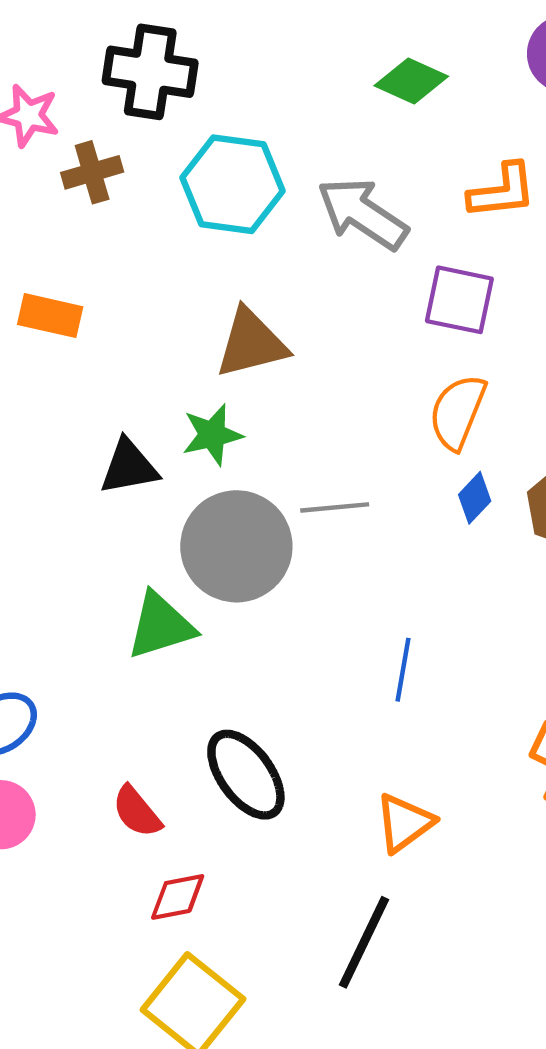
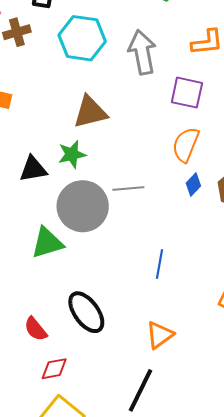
gray arrow: (363, 214) -> (142, 52), turned 45

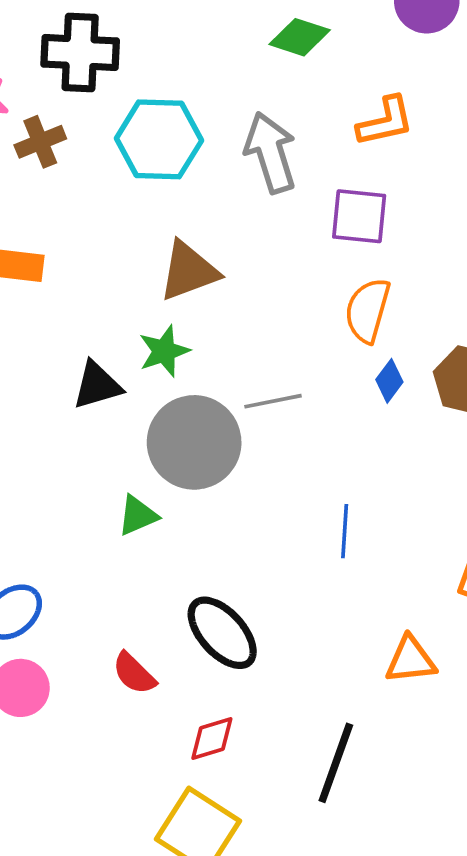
green triangle: (47, 243) -> (138, 516), size x0.7
orange triangle: (160, 335) -> (410, 660), moved, turned 36
red diamond: (54, 369) -> (212, 738), moved

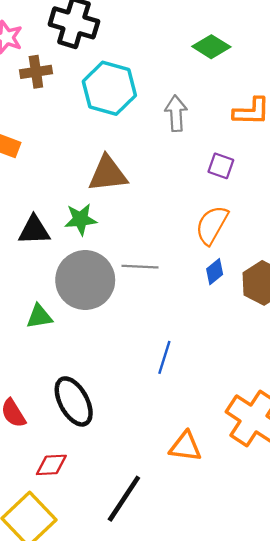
gray arrow: (270, 153) -> (176, 113), size x0.7
purple square: (359, 216) -> (221, 166), size x0.7

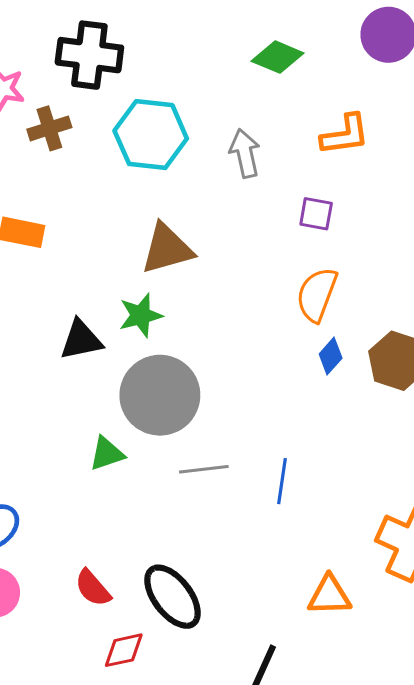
gray line: (140, 267) -> (204, 469), moved
black ellipse: (74, 401) -> (173, 597), moved
red diamond: (51, 465) -> (124, 650), moved

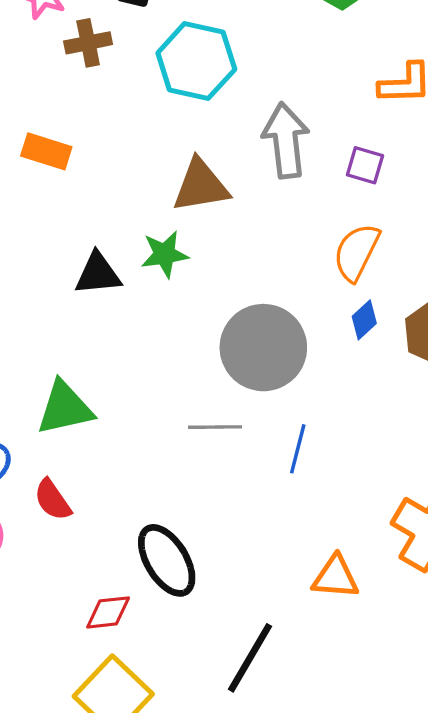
gray arrow: (245, 153) -> (286, 140), moved, size x1.4
gray circle: (160, 395) -> (263, 348), moved
green triangle: (107, 454) -> (65, 408), moved, size x1.5
red semicircle: (93, 588) -> (53, 500), moved

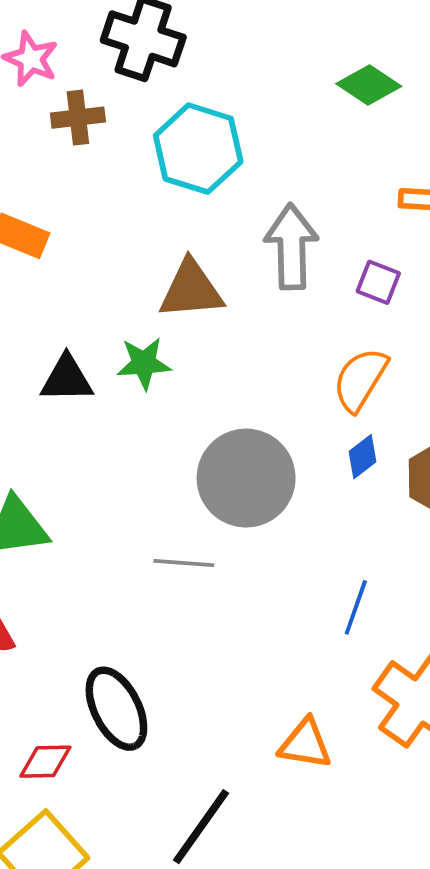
blue line: (298, 449) -> (356, 607), moved

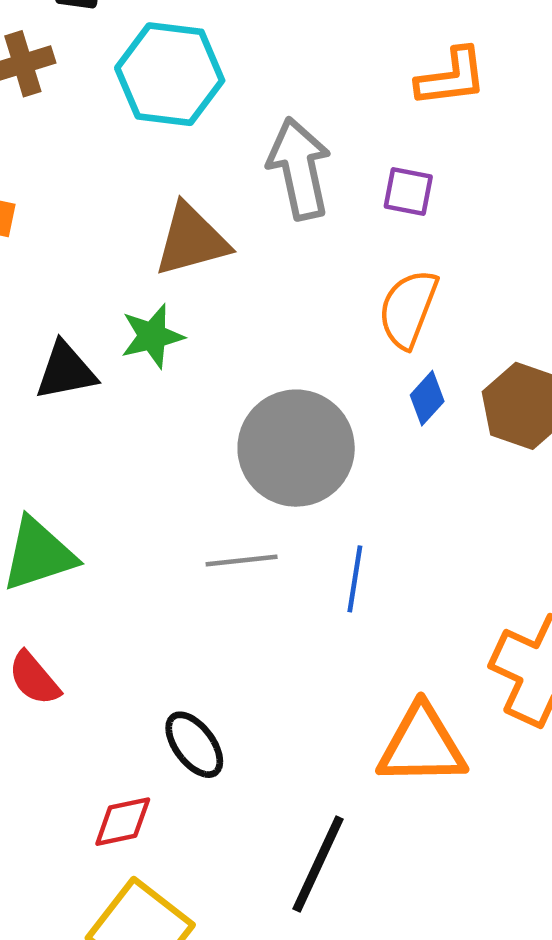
blue line: (356, 607) -> (355, 579), moved
black ellipse: (116, 709) -> (194, 745), size x0.7
orange triangle: (305, 744) -> (422, 745), size x1.4

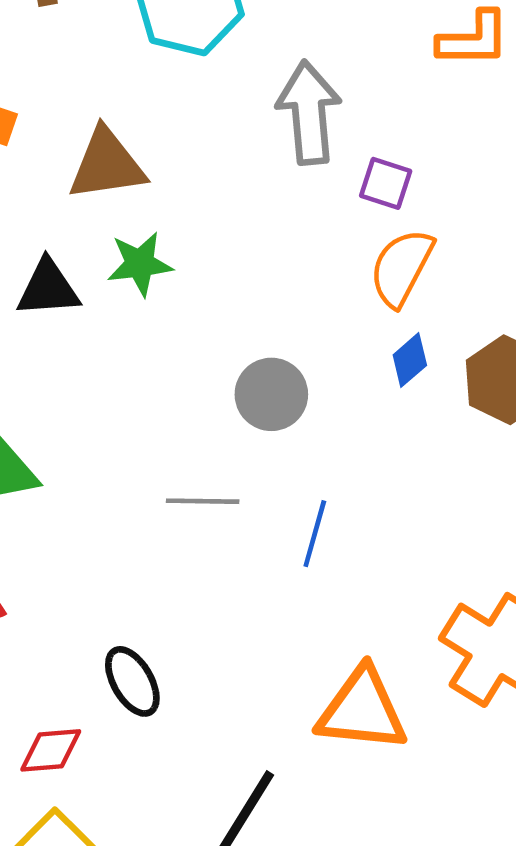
purple square: (408, 192) -> (386, 183), moved
brown triangle: (192, 240) -> (107, 165), moved
gray circle: (296, 448) -> (271, 394), size x0.6

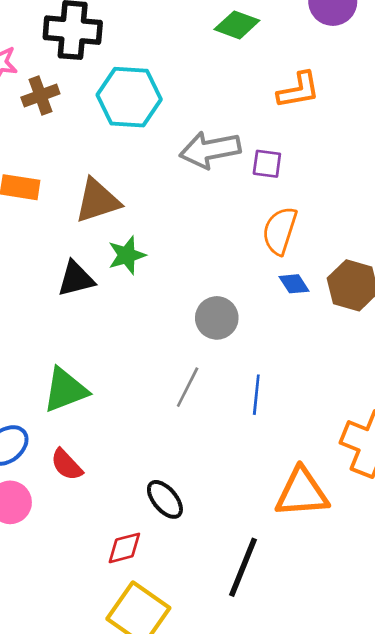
gray arrow: (309, 113) -> (210, 150), turned -86
purple square: (386, 183) -> (267, 164), moved
blue diamond: (410, 360) -> (294, 284), turned -72
gray line: (203, 501) -> (188, 387), turned -54

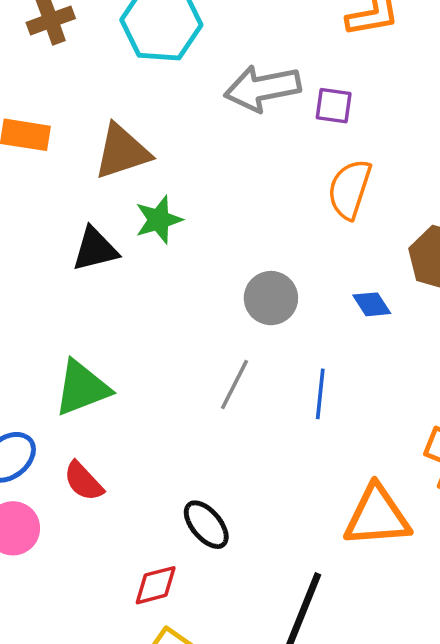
blue diamond: (294, 284) -> (372, 304), moved

